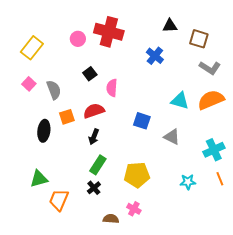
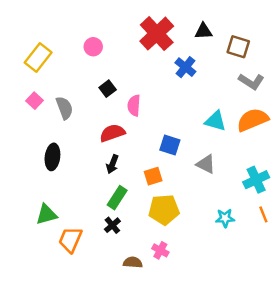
red cross: (109, 32) -> (157, 34), moved, turned 32
orange square: (67, 117) -> (153, 176), moved

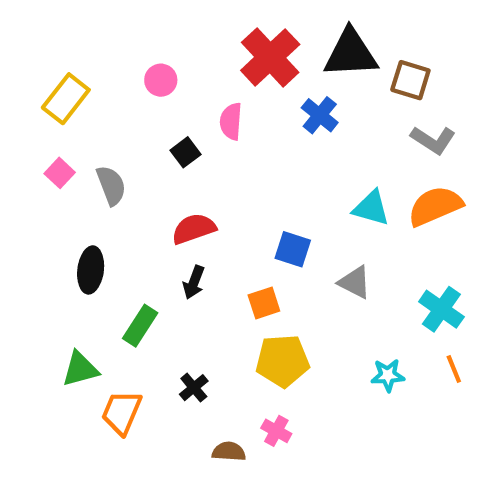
black triangle: (203, 31) -> (351, 53), size x1.8
pink semicircle: (134, 105) -> (231, 121), moved
cyan cross: (256, 180) -> (441, 309), turned -30
green rectangle: (117, 198) -> (140, 326), moved

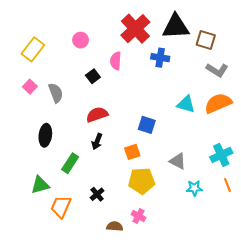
blue cross: (320, 115) -> (160, 58), turned -30
gray triangle: (355, 282) -> (178, 161), moved
cyan cross: (441, 309) -> (221, 155), turned 30

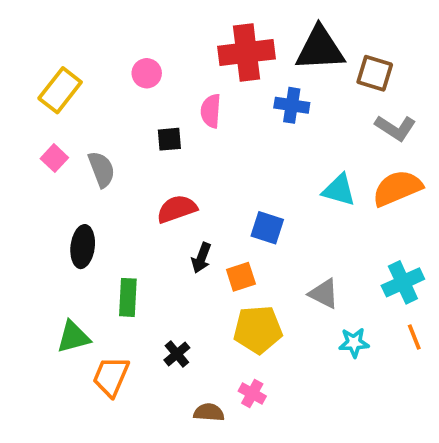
red cross: (135, 29) -> (247, 53), turned 36
black square: (93, 76) -> (169, 139), turned 32
black arrow: (97, 141) -> (201, 258), moved
green rectangle: (70, 163) -> (128, 297), turned -30

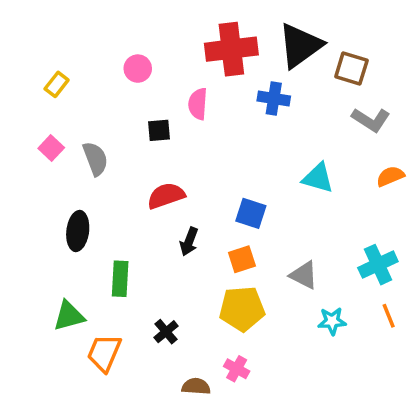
black triangle: (320, 49) -> (300, 46), turned -33
yellow rectangle: (60, 90) -> (57, 84), size x0.6
orange semicircle: (397, 188) -> (390, 176), moved, size x0.6
orange square: (241, 277) -> (242, 259), moved

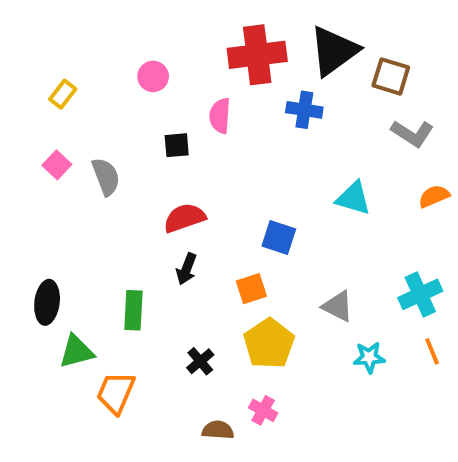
black ellipse: (78, 231) -> (47, 302), moved
black arrow: (189, 242) -> (186, 269), moved
orange square: (242, 259) -> (251, 289), moved
yellow pentagon: (242, 309) -> (269, 344), turned -30
black cross: (166, 332) -> (200, 361), moved

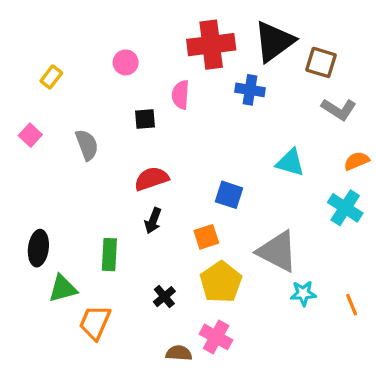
pink square: (57, 165) -> (30, 135), moved
cyan cross: (420, 294) -> (345, 208), moved, turned -32
gray triangle: (338, 306) -> (277, 251), size x1.6
orange line: (432, 351) -> (352, 305), moved
pink cross: (263, 410) -> (216, 337), size x1.4

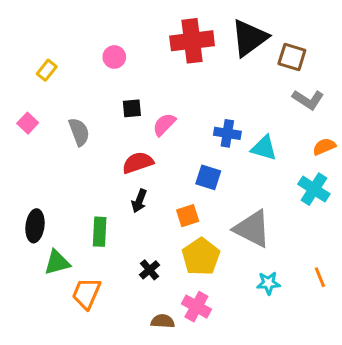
blue cross: (250, 90) -> (227, 133), moved
pink semicircle: (181, 95) -> (164, 125), moved, turned 40
cyan star: (303, 293) -> (268, 283), moved

